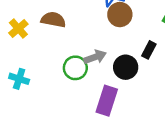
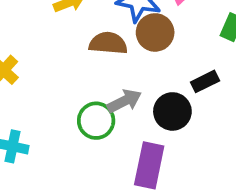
brown semicircle: (53, 20) -> (108, 43), moved
black rectangle: (149, 50) -> (205, 81), turned 42

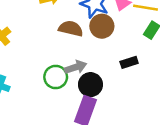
black circle: (172, 111) -> (90, 85), moved

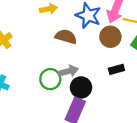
brown circle: (102, 26) -> (110, 37), moved

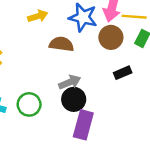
green circle: (50, 79) -> (29, 104), moved
black circle: (81, 87) -> (74, 99), moved

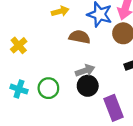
purple rectangle: (83, 125) -> (113, 108), moved, turned -40

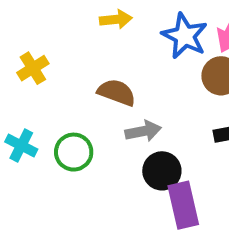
brown semicircle: (80, 37) -> (117, 92), moved
black circle: (88, 86) -> (162, 171), moved

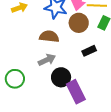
brown semicircle: (117, 92) -> (49, 36), moved

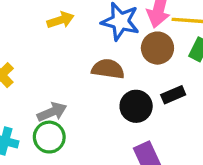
gray arrow: (47, 60) -> (52, 112), moved
black circle: (61, 77) -> (136, 106), moved

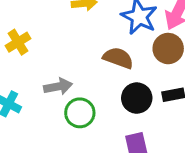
green circle: (49, 137) -> (80, 113), moved

